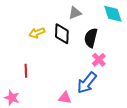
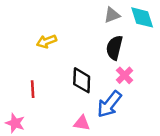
gray triangle: (75, 13) -> (112, 15), moved
black diamond: (62, 34) -> (82, 80), moved

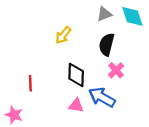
yellow arrow: (47, 41) -> (63, 35), moved, turned -30
blue arrow: (109, 104) -> (102, 97), turned 80
pink triangle: (82, 123) -> (76, 105), moved

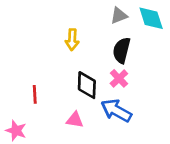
yellow arrow: (63, 35) -> (72, 40), turned -36
pink cross: (116, 70) -> (119, 78), moved
pink triangle: (76, 105) -> (75, 120), moved

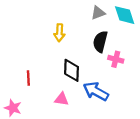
pink cross: (119, 78) -> (116, 59), moved, turned -32

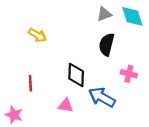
yellow arrow: (59, 33) -> (37, 35), moved, turned -63
pink cross: (116, 59) -> (129, 74), moved

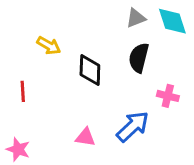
black diamond: (76, 75) -> (90, 70), moved
red line: (30, 83) -> (23, 91), moved
blue arrow: (102, 97) -> (133, 126), turned 108

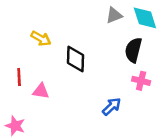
black semicircle: (139, 58) -> (133, 50), moved
blue arrow: (133, 126) -> (112, 106), size x0.7
pink triangle: (85, 137) -> (41, 91), moved

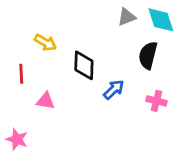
red line: (19, 77) -> (21, 74), moved
pink cross: (141, 81) -> (157, 101), moved
blue arrow: (112, 106) -> (114, 90), moved

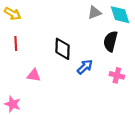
yellow arrow: (45, 43) -> (13, 14), moved
red line: (21, 74) -> (16, 43), moved

